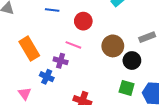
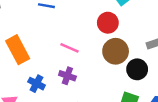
red circle: (83, 21) -> (108, 23), moved
purple cross: (61, 61) -> (67, 76), moved

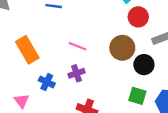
red circle: (108, 23) -> (138, 17), moved
purple cross: (67, 76) -> (77, 73), turned -35

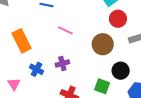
pink line: (77, 46) -> (65, 30), moved
black circle: (144, 65) -> (121, 71), moved
green square: (137, 96) -> (102, 86), moved

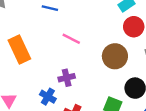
blue cross: (36, 69) -> (48, 97), moved

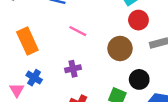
blue cross: (48, 97) -> (34, 78), moved

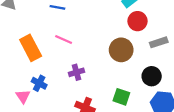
pink line: (78, 31) -> (64, 39), moved
black circle: (139, 79) -> (152, 76), moved

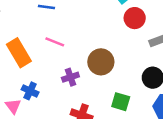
brown circle: (121, 50) -> (101, 62), moved

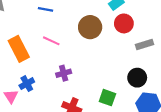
brown circle: (101, 62) -> (90, 27), moved
blue cross: (30, 91) -> (27, 84), turned 32

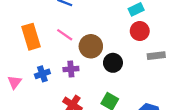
brown circle: (90, 27) -> (91, 46), moved
black circle: (137, 78) -> (113, 63), moved
blue cross: (27, 84) -> (42, 74), moved

